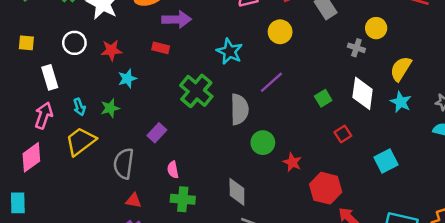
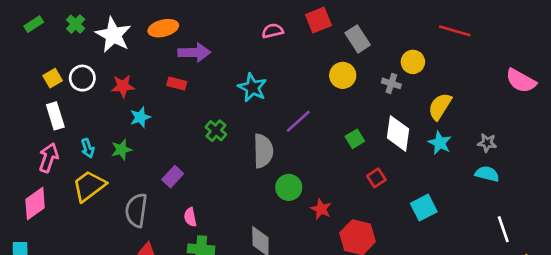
yellow circle: (280, 32) -> (343, 75), moved
yellow square: (26, 43) -> (53, 78), moved, turned -35
green cross: (196, 91) -> (216, 131), size x0.6

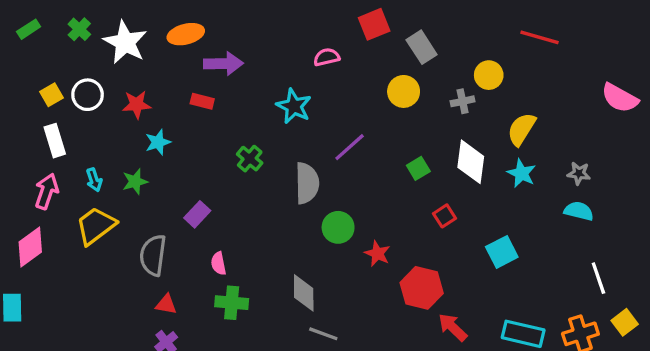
pink semicircle: (273, 31) -> (327, 57), moved
gray cross: (391, 83) -> (463, 101), turned -30

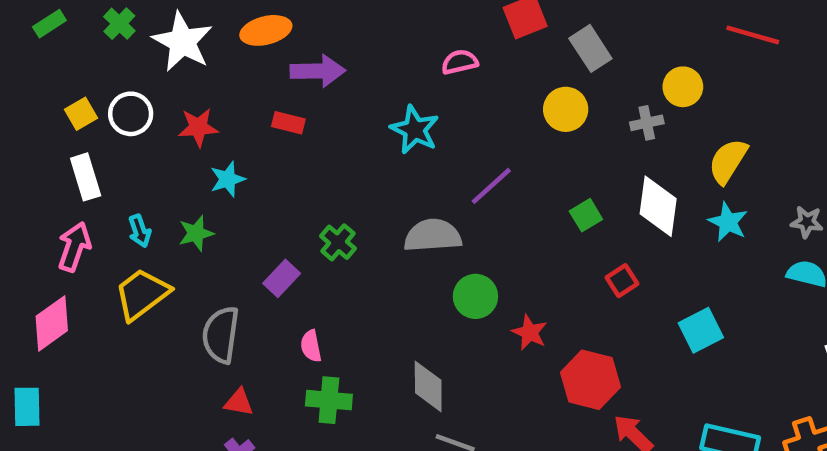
green cross: (250, 159) -> (338, 242), moved
gray semicircle: (307, 183) -> (433, 236), turned -93

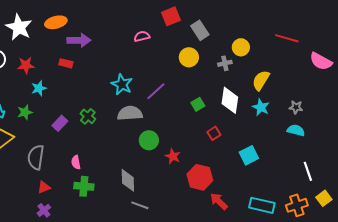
red line: (753, 35) -> (287, 38), moved
cyan star: (415, 130) -> (122, 84), moved
purple rectangle: (282, 278) -> (60, 123), moved
red triangle: (239, 402) -> (44, 187), turned -32

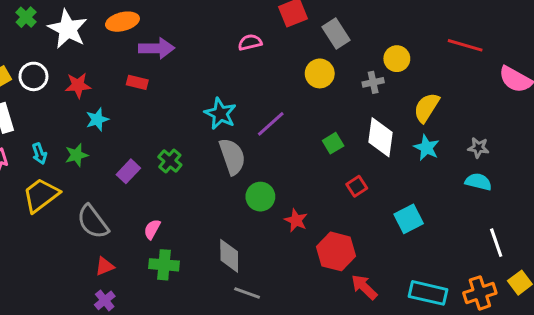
gray semicircle: (130, 113) -> (232, 157), turned 75
gray semicircle: (36, 157) -> (93, 222), turned -45
pink semicircle: (76, 162) -> (152, 229), turned 40

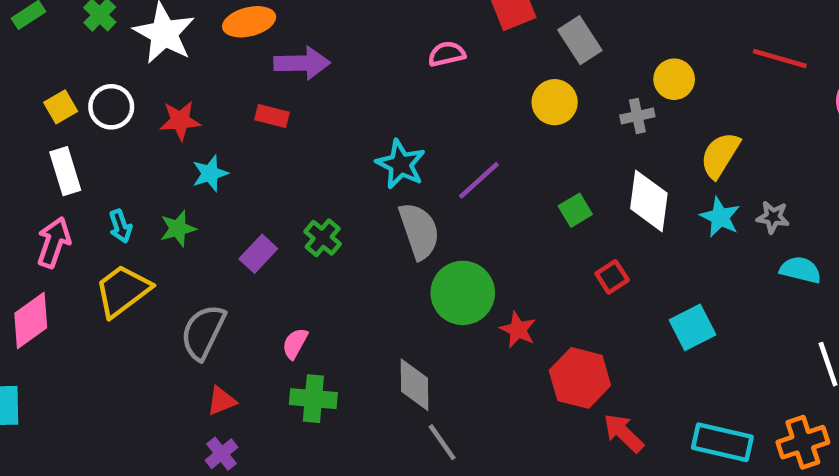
gray star: (478, 148) -> (773, 217), moved
green circle: (260, 197) -> (463, 293), size x1.4
gray semicircle: (93, 222) -> (203, 332), turned 63
gray line: (247, 293) -> (442, 442), turned 35

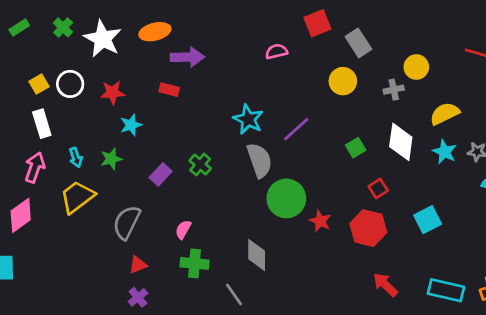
yellow semicircle: (720, 155) -> (445, 114), turned 32
red hexagon: (580, 378) -> (368, 228), moved
gray line: (442, 442) -> (234, 295), moved

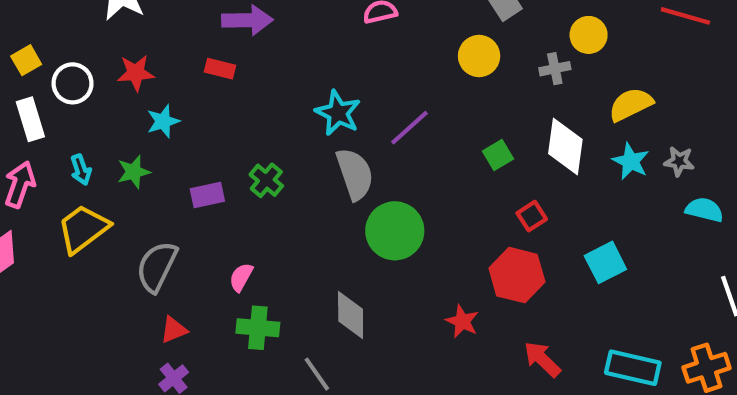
white circle: (70, 84) -> (73, 83), moved
purple rectangle: (161, 174) -> (207, 195), turned 35
red star: (320, 221) -> (462, 321), moved

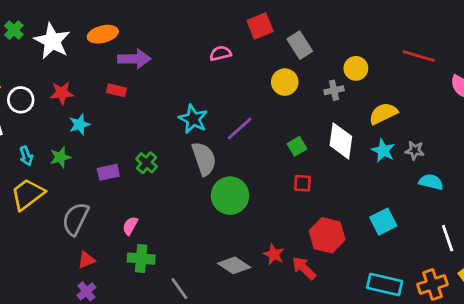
red square: (532, 216) -> (303, 183), moved, turned 36
cyan square: (605, 262) -> (383, 222), moved
red hexagon: (517, 275) -> (327, 235), moved
gray diamond: (351, 315) -> (234, 265), moved, turned -56
red arrow: (542, 359) -> (304, 268), moved

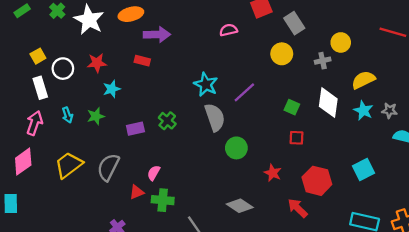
green square: (297, 146) -> (292, 107), turned -35
yellow trapezoid: (28, 194) -> (69, 165), moved
green circle: (230, 196) -> (236, 148), size x0.7
red star: (274, 254) -> (273, 173), moved
red triangle: (86, 260) -> (137, 192), moved

